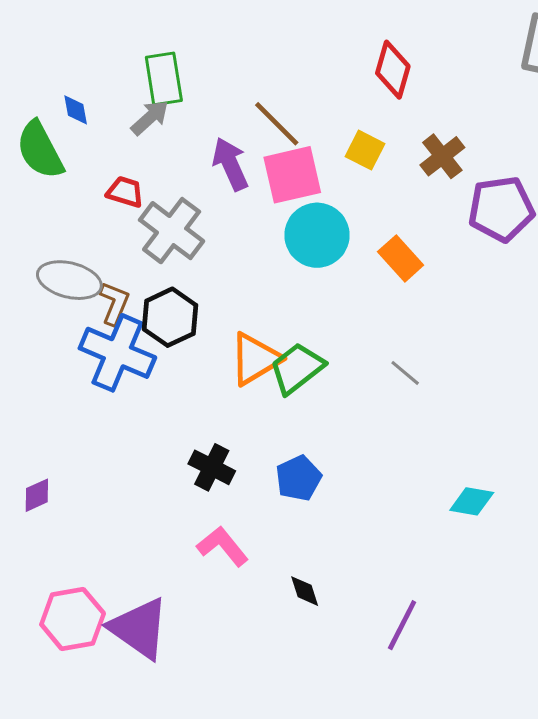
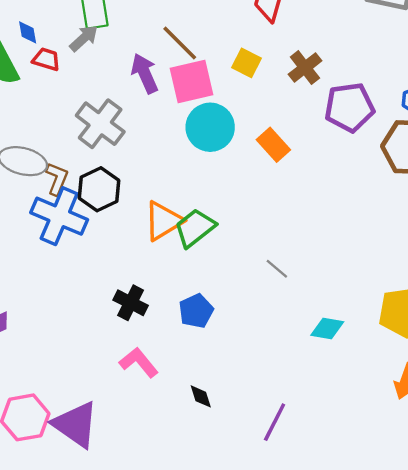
red trapezoid: (125, 192) -> (46, 59), moved
gray line: (405, 373) -> (277, 269), moved

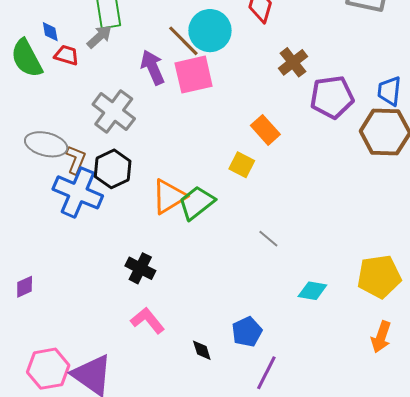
yellow square: (246, 63) -> (242, 165), moved
cyan circle: (210, 127) -> (210, 31), moved
blue pentagon: (196, 311) -> (247, 332), moved

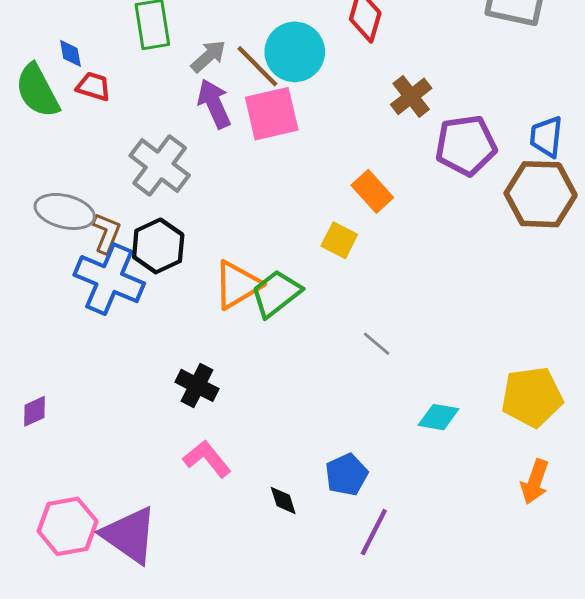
gray arrow: (99, 37) -> (208, 56), moved

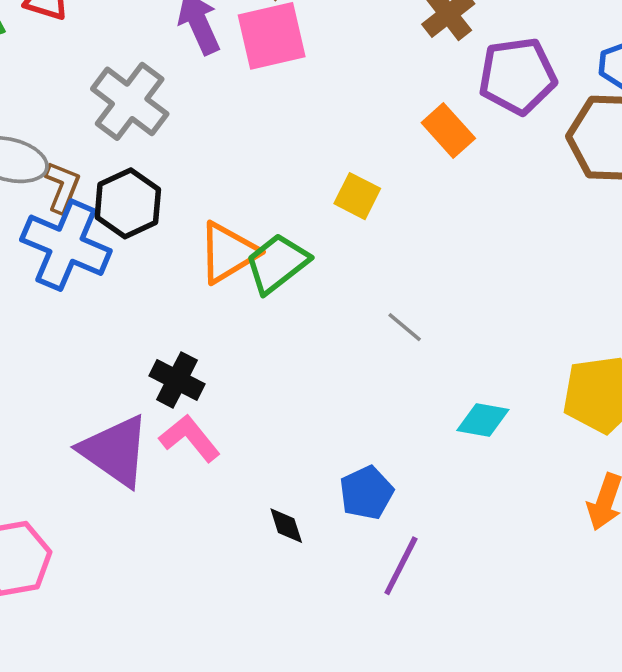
orange rectangle: (372, 191) -> (448, 131), moved
pink L-shape: (207, 459) -> (190, 438), moved
purple triangle: (129, 535) -> (115, 451), moved

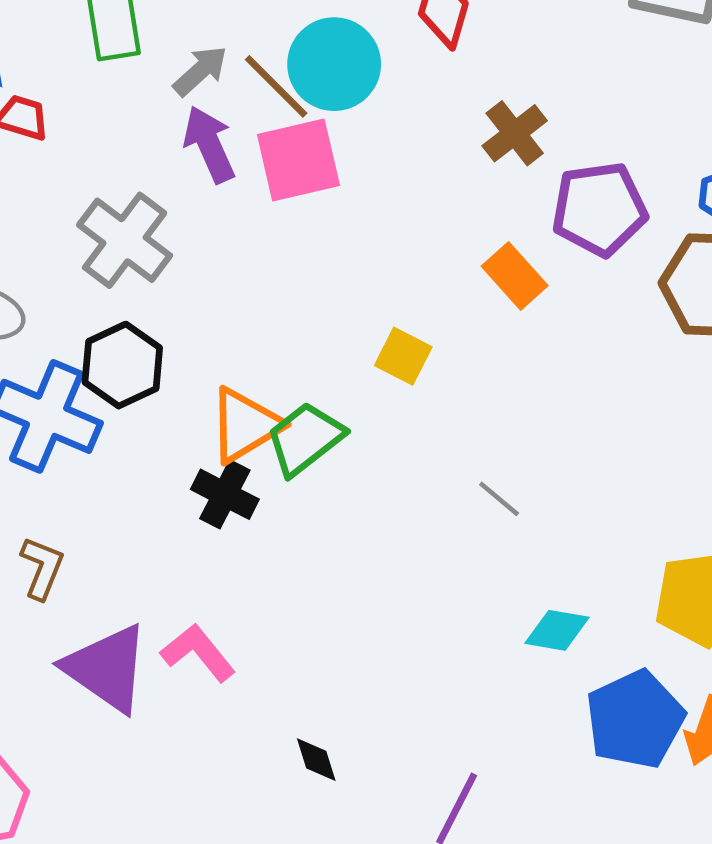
brown L-shape: (62, 187) -> (42, 568), moved
gray line: (405, 327) -> (499, 499), moved
black cross: (177, 380) -> (225, 494), moved
blue pentagon: (366, 493) -> (635, 719), moved, size x1.5

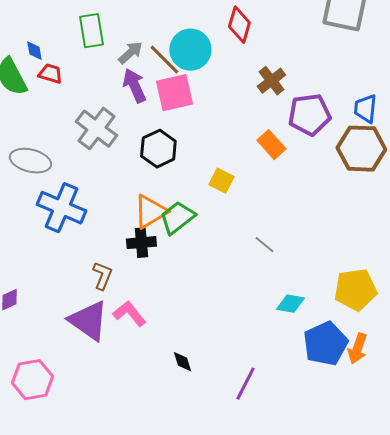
black hexagon: (122, 365) -> (158, 149), moved
black cross: (225, 494) -> (141, 243), turned -32
brown L-shape: (42, 568) -> (102, 276), moved

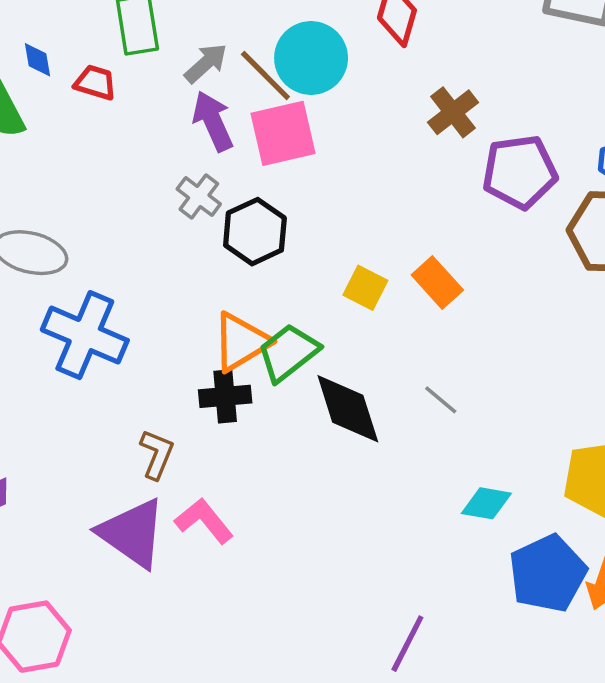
red trapezoid: (50, 74) -> (95, 83), moved
gray cross: (96, 129) -> (199, 197), moved, size x0.6
orange rectangle: (271, 145) -> (437, 282), moved
black diamond: (182, 362) -> (348, 409), moved, size x2.0

